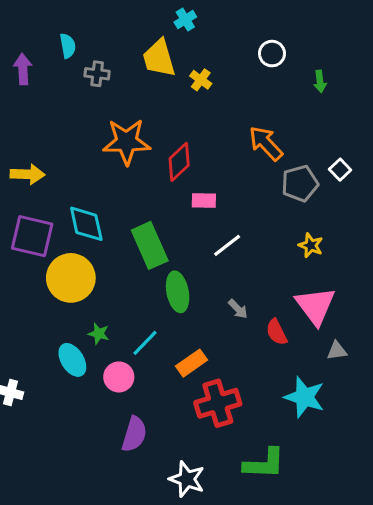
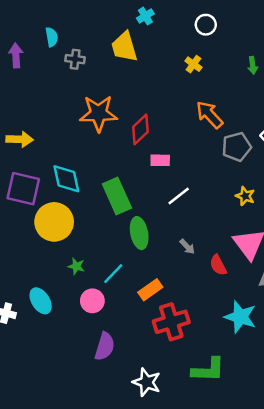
white circle: (272, 54) -> (206, 25), moved
yellow cross: (201, 80) -> (193, 64), moved
cyan ellipse: (72, 360) -> (41, 301), moved

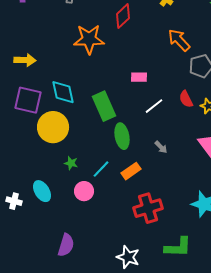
red diamond: (140, 129) -> (123, 16), moved
red semicircle: (218, 265) -> (186, 99), moved
orange rectangle: (150, 290) -> (131, 171), moved
purple semicircle: (105, 346) -> (66, 245), moved

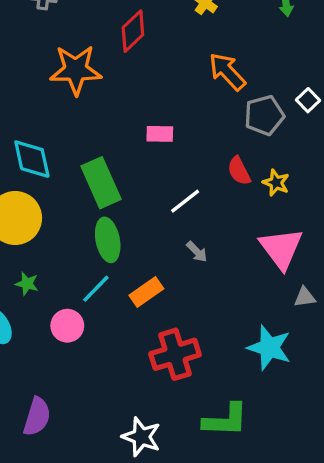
white line: (154, 106) -> (185, 201), moved
green ellipse: (122, 136) -> (108, 240), moved
green star: (71, 163) -> (27, 284), moved

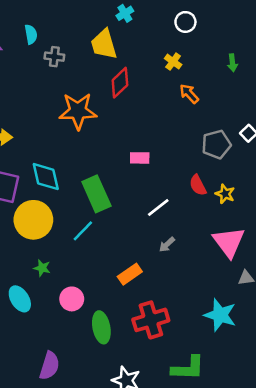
orange arrow: (227, 72) -> (189, 94), moved, size x0.7
green ellipse: (108, 240) -> (101, 327), moved
gray arrow: (197, 252) -> (167, 245), turned 91
cyan line: (96, 289) -> (83, 231), moved

